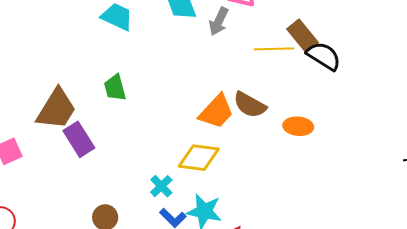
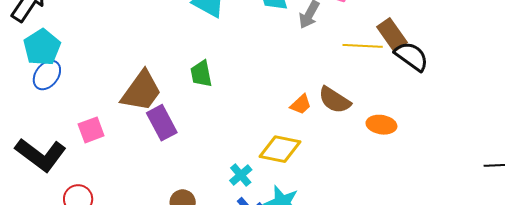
orange trapezoid: (216, 112) -> (301, 104), size x0.6

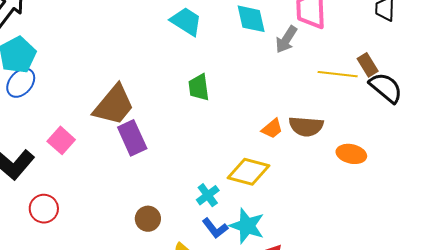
brown rectangle: (392, 35) -> (368, 65), size x0.7
green trapezoid: (201, 74) -> (199, 87), moved
brown semicircle: (335, 100) -> (306, 126), turned -32
pink square: (91, 130) -> (61, 140), turned -32

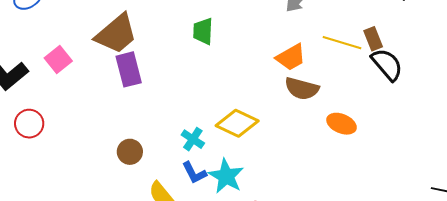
orange trapezoid: (272, 129) -> (291, 57), moved, size x1.4
cyan cross: (208, 195) -> (193, 139), turned -30

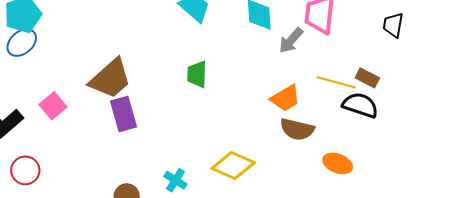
brown rectangle: (373, 39) -> (367, 78), turned -40
black semicircle: (387, 64) -> (360, 105), moved, turned -30
cyan cross: (193, 139) -> (175, 180), moved

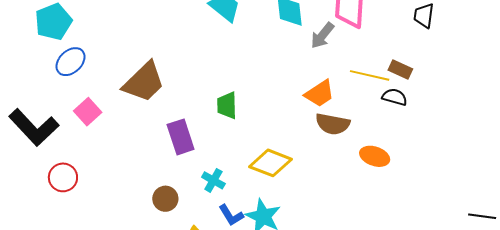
blue ellipse: (22, 43) -> (71, 62), moved
green trapezoid: (197, 74) -> (227, 105), moved
black semicircle: (360, 105) -> (395, 97), size x0.7
purple rectangle: (123, 114) -> (181, 137), moved

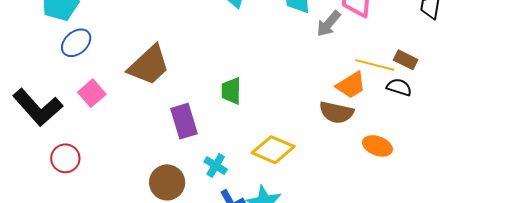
orange trapezoid: (320, 94) -> (351, 85), moved
brown circle: (165, 199) -> (167, 182), size x1.4

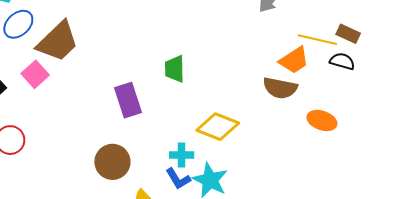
brown trapezoid: (149, 65) -> (58, 41), moved
cyan cross: (216, 166) -> (182, 155), moved, turned -30

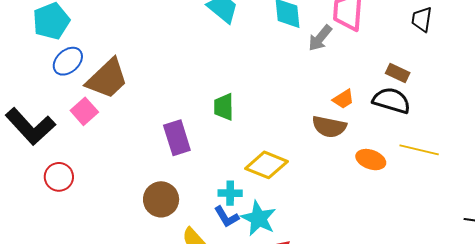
yellow line: (317, 40) -> (419, 150), moved
orange trapezoid: (294, 60) -> (343, 99), size x0.7
black semicircle: (342, 61) -> (391, 100), size x1.5

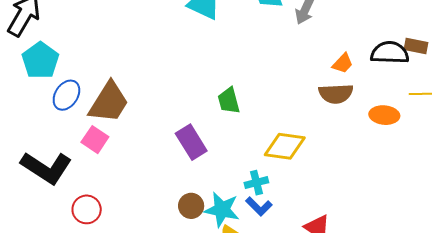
brown rectangle: (398, 73) -> (416, 46), moved
brown circle: (161, 199) -> (191, 206), size x0.7
cyan star: (259, 218) -> (222, 210), moved

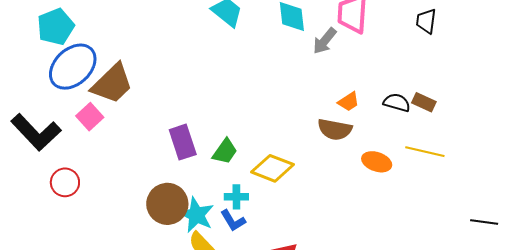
black semicircle: (390, 53) -> (397, 103), size x0.7
blue ellipse: (66, 95) -> (73, 67), size x1.6
green trapezoid: (229, 101) -> (225, 151), moved, turned -144
brown circle: (191, 206) -> (167, 204), size x1.6

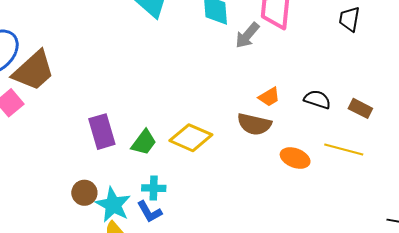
brown rectangle: (424, 102) -> (360, 108), moved
yellow diamond: (272, 168) -> (191, 138), moved
brown circle: (167, 204) -> (84, 193), size x0.6

